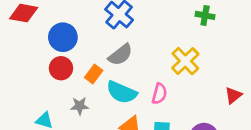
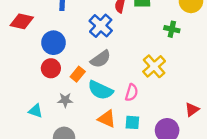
red triangle: (233, 95) -> (192, 110), moved

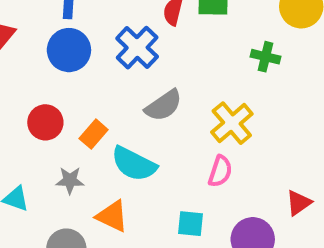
blue circle: (53, 43) -> (69, 50), moved
gray semicircle: (101, 59) -> (164, 106), moved
pink semicircle: (132, 93) -> (220, 171), moved
orange triangle: (107, 119) -> (112, 216), moved

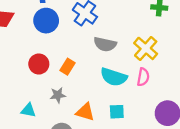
gray semicircle: (164, 106) -> (105, 44), turned 55
cyan semicircle: (134, 164) -> (114, 77), moved
cyan square: (190, 224) -> (117, 112), moved

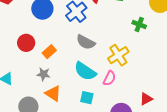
gray star: (58, 95) -> (43, 74), moved
cyan square: (117, 112) -> (87, 98), moved

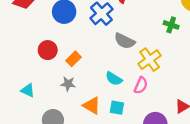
gray semicircle: (86, 42) -> (125, 41), moved
cyan semicircle: (85, 71) -> (114, 79), size x0.7
orange triangle: (53, 94) -> (92, 106), moved

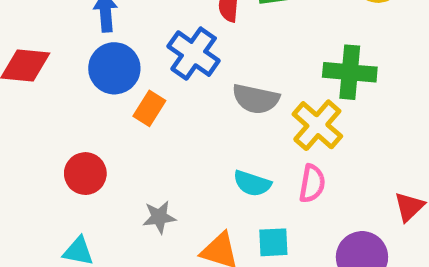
green cross: (171, 25) -> (350, 72), moved, size x1.5
red circle: (48, 50) -> (85, 174), moved
orange rectangle: (73, 59) -> (149, 108), moved

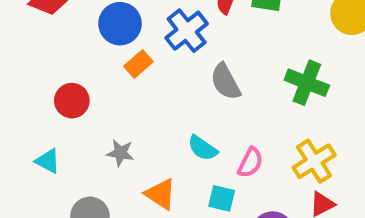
gray semicircle: (256, 99) -> (225, 82), turned 33
yellow cross: (317, 125) -> (314, 161), moved
cyan square: (273, 242) -> (222, 198), moved

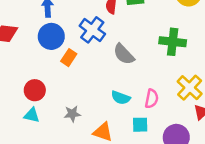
cyan triangle: (48, 161) -> (32, 115), moved

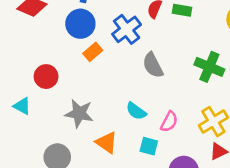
gray star: (72, 114) -> (79, 113), size x1.5
cyan triangle: (32, 115) -> (22, 106), moved

